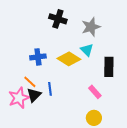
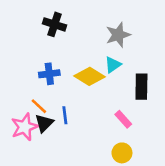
black cross: (58, 19) -> (54, 24), moved
cyan triangle: (87, 50) -> (113, 65), turned 40

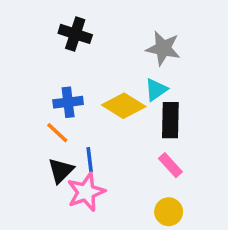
gray star: (118, 35) -> (163, 48), turned 30
black rectangle: (141, 87) -> (170, 120), moved
orange line: (39, 106) -> (57, 133), moved
pink star: (25, 127) -> (86, 192), moved

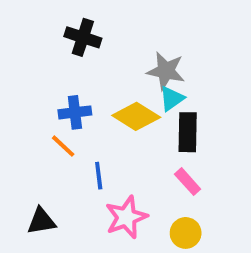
gray star: (163, 48) -> (166, 71), moved
black triangle: (61, 170) -> (41, 221), moved, turned 36
pink star: (86, 192) -> (126, 217), moved

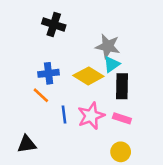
pink rectangle: (188, 182) -> (122, 118), turned -30
pink star: (126, 217) -> (91, 116), moved

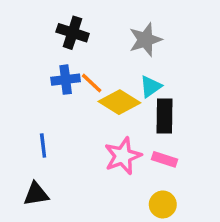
gray star: (108, 46) -> (145, 40), moved, turned -30
blue cross: (49, 73) -> (66, 80), moved
orange line: (41, 95) -> (92, 83), moved
blue line: (64, 115) -> (43, 145), moved

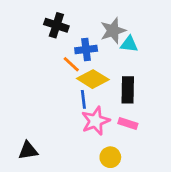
blue cross: (66, 80) -> (86, 49), moved
cyan triangle: (151, 87) -> (129, 44), moved, turned 42
blue line: (43, 145) -> (83, 99), moved
yellow circle: (163, 204) -> (110, 157), moved

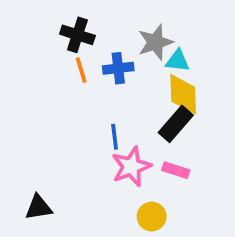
orange line: (71, 64) -> (81, 70), moved, turned 30
yellow diamond: (93, 79) -> (183, 94), moved, turned 56
black rectangle: (128, 90) -> (176, 124), turned 40

